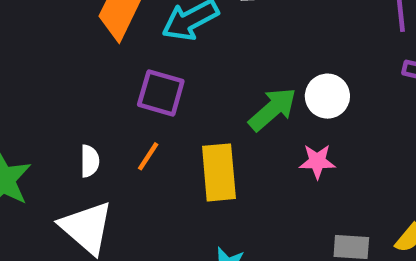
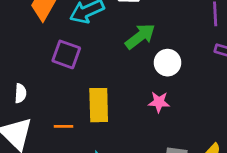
green arrow: (273, 109) -> (140, 36), moved
orange line: (148, 156) -> (64, 126), moved, turned 54

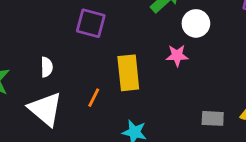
pink star: (159, 102) -> (177, 56), moved
orange line: (64, 126) -> (94, 98), turned -60

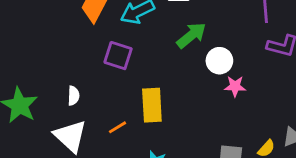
pink star: (177, 56) -> (235, 86), moved
orange line: (94, 98) -> (117, 127), turned 30

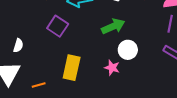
pink star: (235, 86) -> (112, 68), moved
orange line: (117, 127) -> (39, 85), moved

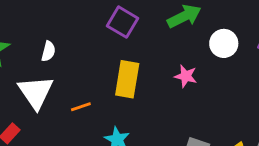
purple square: (58, 26) -> (123, 22), moved
white circle: (128, 50) -> (224, 43), moved

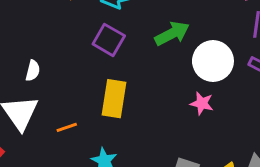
white circle: (224, 43) -> (213, 61), size x1.4
pink star: (186, 76) -> (202, 103), moved

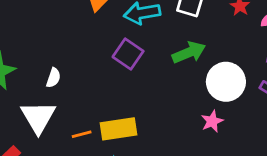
yellow rectangle: (114, 99) -> (119, 129), moved, turned 68
pink star: (202, 103) -> (212, 121), turned 30

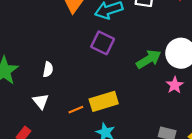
green arrow: (189, 53) -> (149, 59), moved
white triangle: (38, 117) -> (41, 101), size x0.6

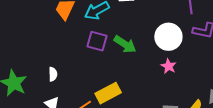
green arrow: (149, 59) -> (125, 44), moved, turned 75

